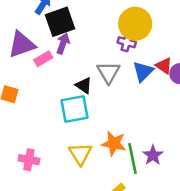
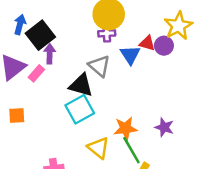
black triangle: (84, 85) -> (81, 85), size x1.5
green line: (132, 158) -> (131, 150), moved

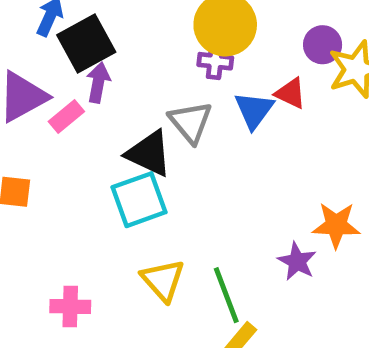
purple circle: (164, 46) -> (323, 45), moved
orange star: (125, 128) -> (336, 225), moved

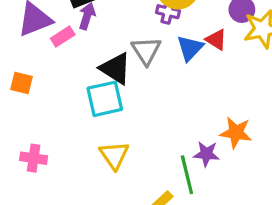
purple star: (297, 261) -> (206, 154), turned -30
green line: (226, 295) -> (187, 175), moved
pink cross: (70, 307) -> (34, 158), moved

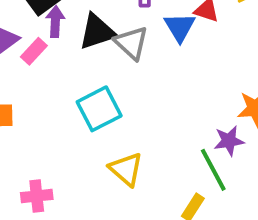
black triangle: (115, 68) -> (97, 32), moved, turned -36

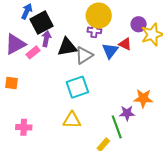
gray triangle: (131, 43) -> (84, 55), turned 36
cyan square: (99, 109) -> (77, 87), moved
yellow triangle: (126, 169) -> (72, 120), turned -48

